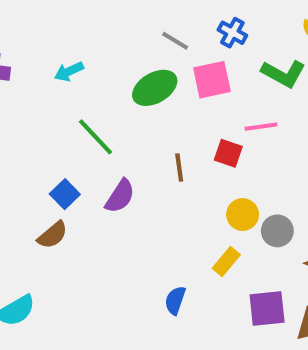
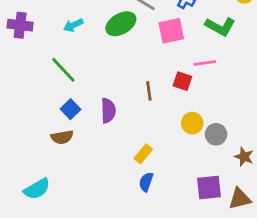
green ellipse: (155, 88) -> (121, 24), moved
green line: (95, 137) -> (63, 70), moved
purple semicircle: (120, 196) -> (108, 111), turned -35
brown semicircle: (53, 235) -> (62, 137), turned 30
yellow rectangle: (226, 262) -> (143, 154), moved

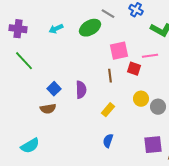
pink square: (171, 31) -> (119, 51), moved
green line: (63, 70) -> (24, 61), moved
yellow rectangle: (143, 154) -> (108, 110), moved

